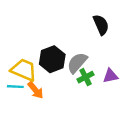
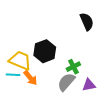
gray semicircle: (77, 63) -> (66, 82), moved
purple triangle: (110, 76) -> (89, 85), moved

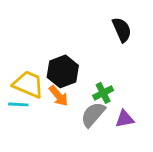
orange arrow: (30, 78) -> (59, 96), moved

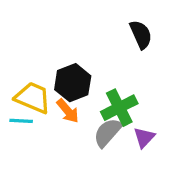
green cross: (103, 93) -> (119, 108), size x1.5
purple triangle: (125, 119) -> (144, 138), turned -36

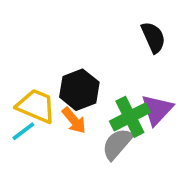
cyan line: (21, 121) -> (23, 131), turned -40
purple triangle: (144, 138) -> (157, 110), moved, size x1.4

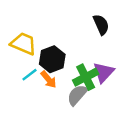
yellow trapezoid: (36, 106) -> (24, 44), moved
cyan line: (23, 131) -> (29, 75), moved

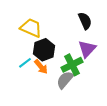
yellow trapezoid: (24, 44) -> (31, 28), moved
purple triangle: (103, 72) -> (87, 49), moved

